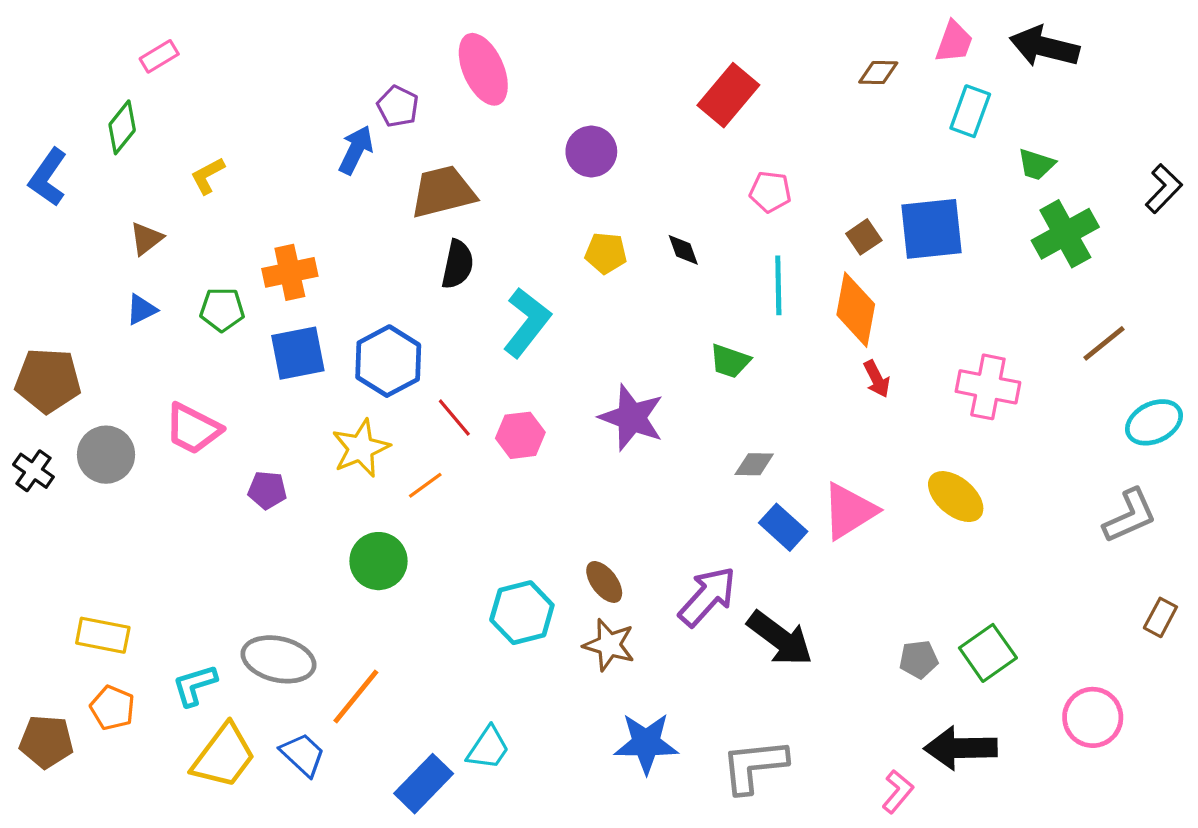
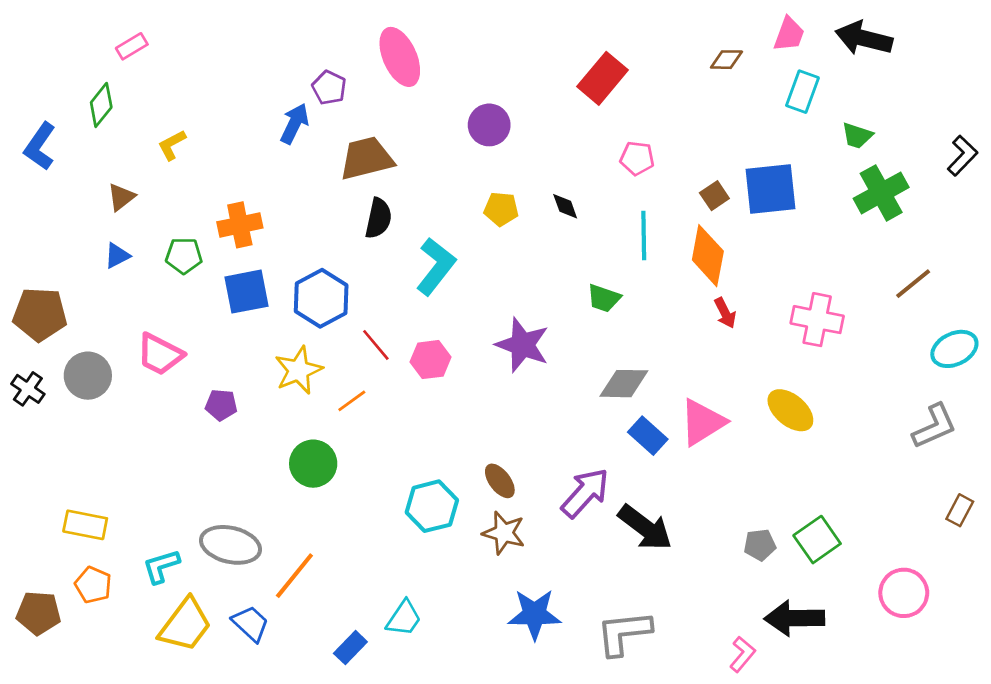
gray diamond: (754, 464) -> (624, 384), size x1.5
blue rectangle: (424, 784) -> (350, 648), size x0.7

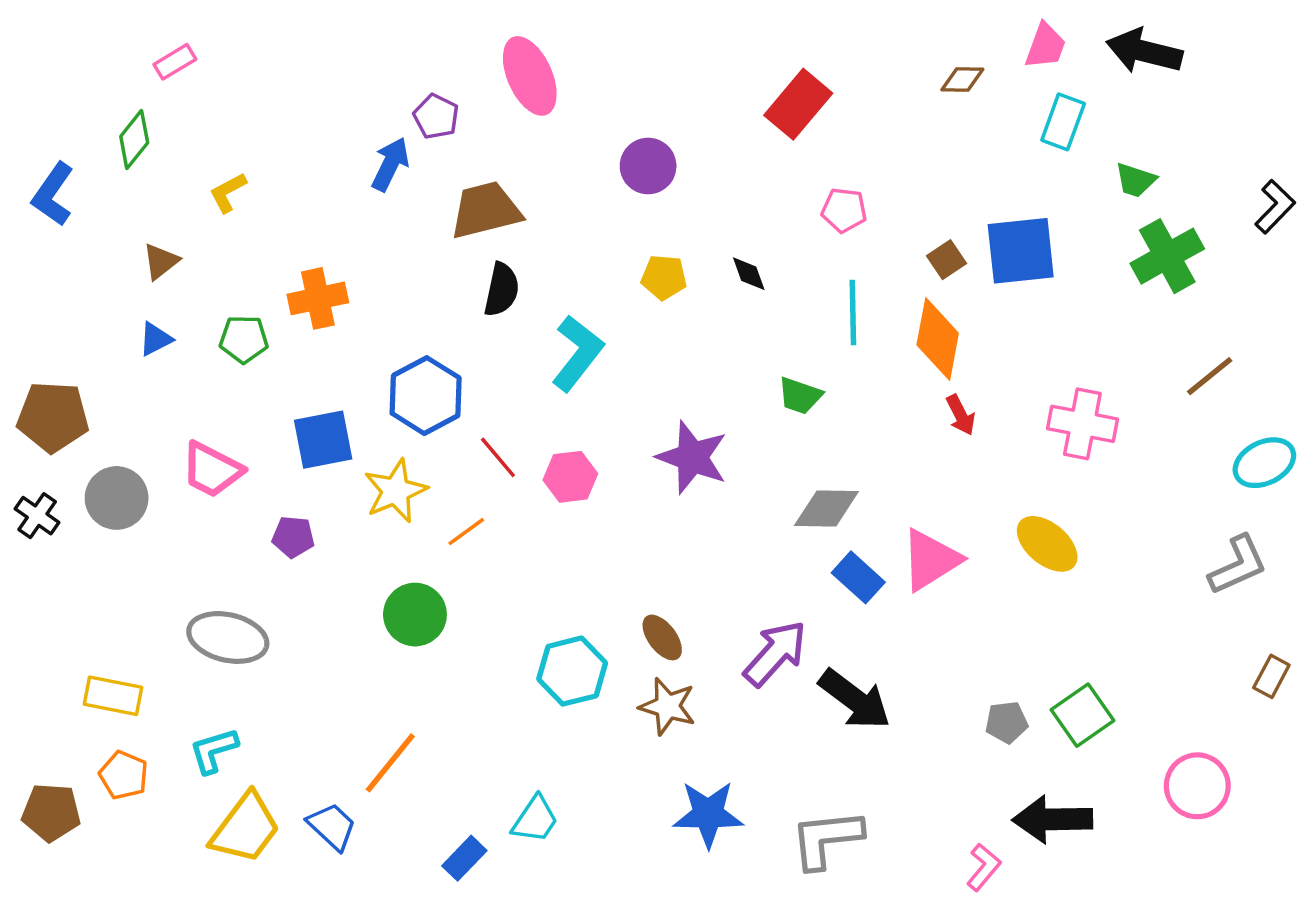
blue square: (246, 292) -> (323, 440), moved
gray ellipse: (230, 545) -> (228, 637), moved

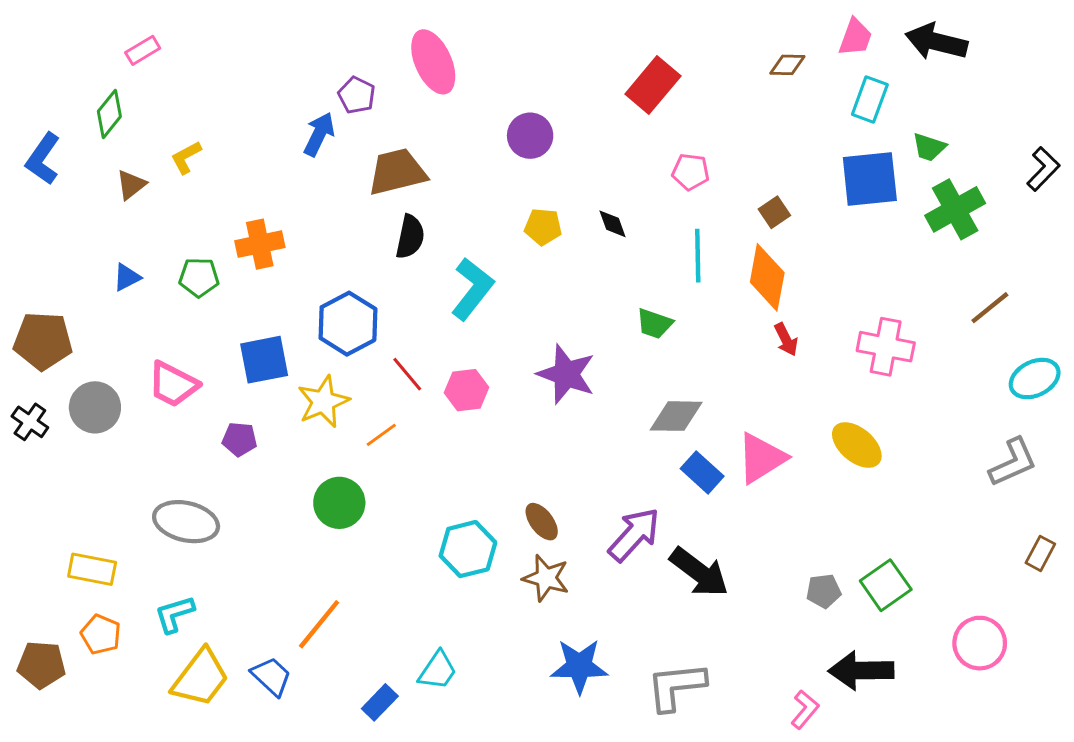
blue square: (1021, 251) -> (870, 179), moved
brown triangle: (161, 261) -> (131, 185), moved

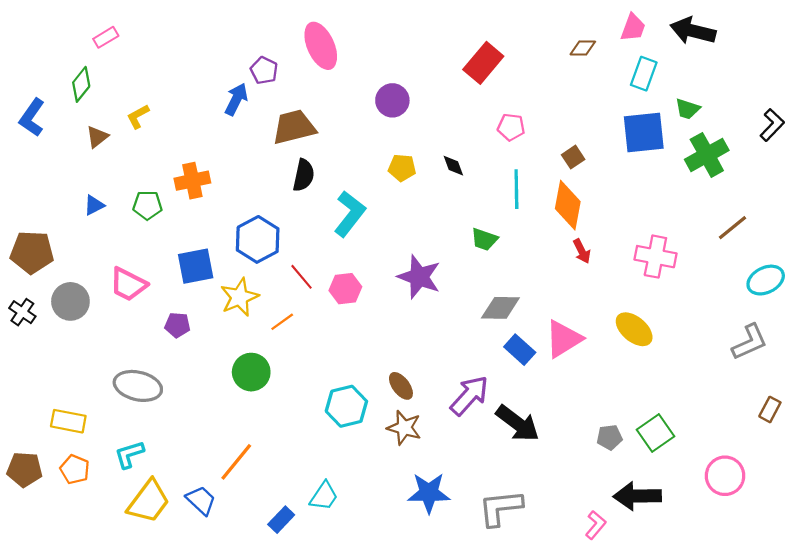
brown pentagon: (41, 665) -> (24, 469), moved

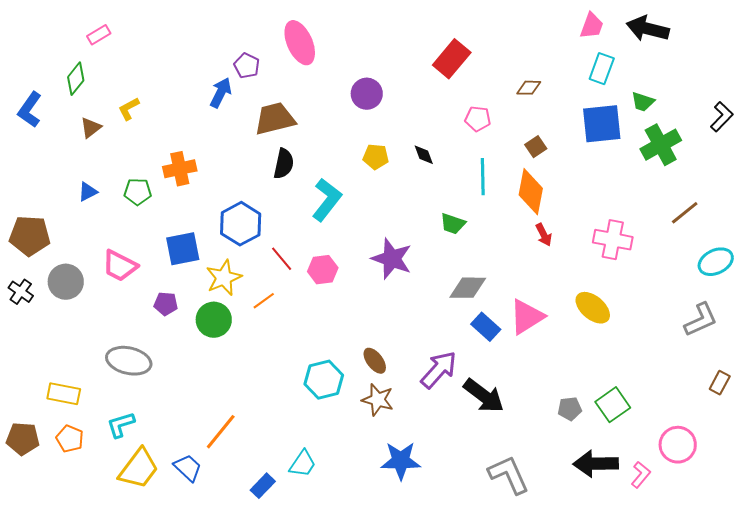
brown diamond: (583, 48) -> (529, 88), moved
green circle: (251, 372) -> (214, 320), moved
gray L-shape: (500, 508) -> (509, 475), moved, turned 72
pink L-shape: (596, 525) -> (641, 475), moved

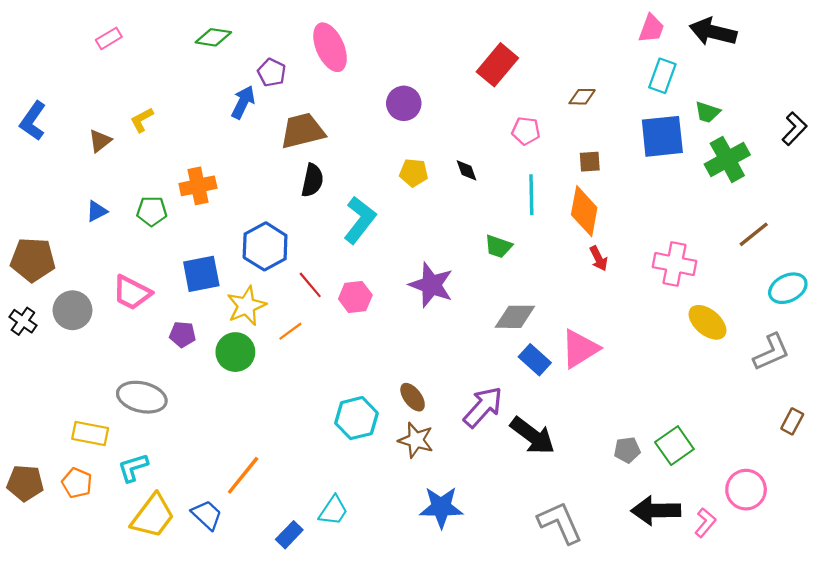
green diamond: (76, 79) -> (213, 37), moved, turned 60
brown square: (536, 147) -> (590, 162), turned 30
yellow ellipse: (593, 308) -> (707, 322), moved
yellow rectangle: (64, 394) -> (90, 433), moved

